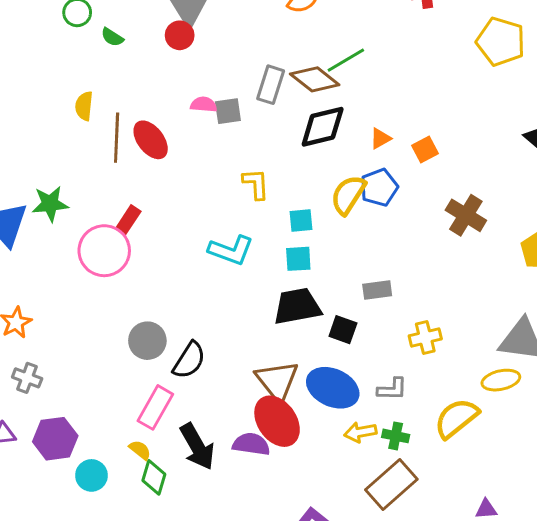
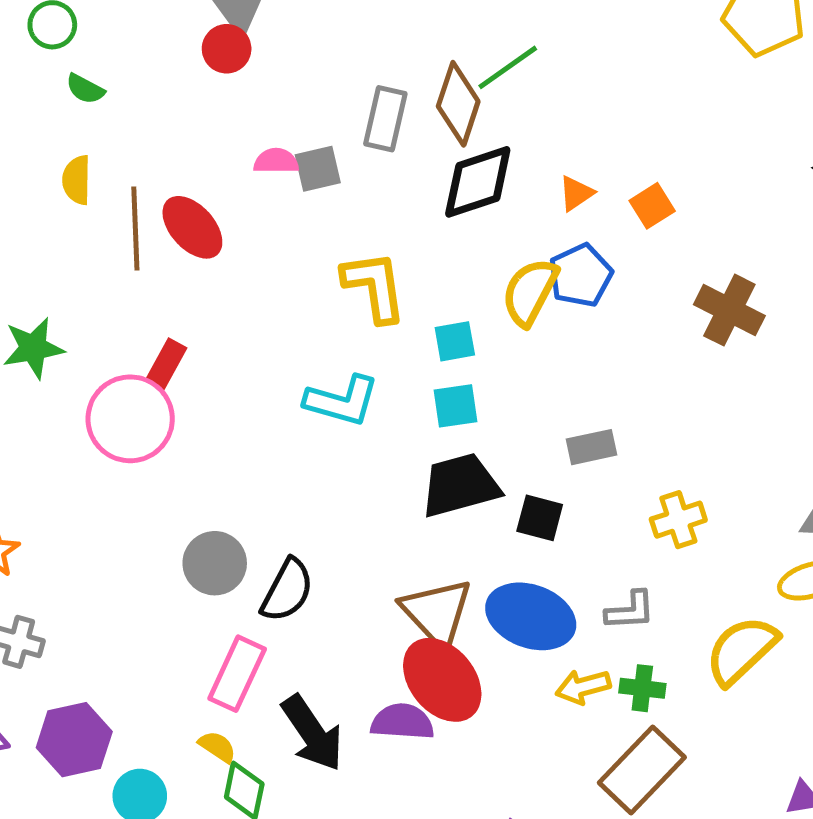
green semicircle: (112, 37) -> (85, 89), moved
brown diamond: (315, 79) -> (458, 104), turned 75
yellow L-shape: (256, 184) -> (374, 286), size x1.4

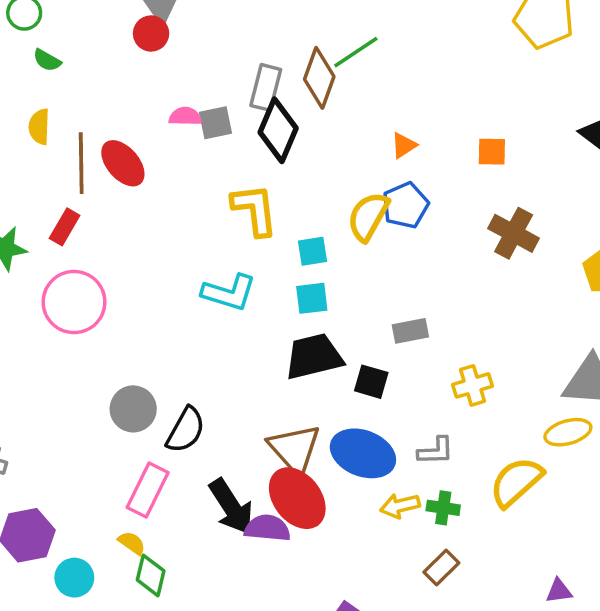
black diamond: (478, 182) -> (278, 130), moved, turned -50
orange square: (652, 206) -> (492, 152), moved, turned 32
red rectangle: (166, 364) -> (65, 227), moved
black arrow: (312, 733) -> (231, 507), moved
brown rectangle: (642, 770) -> (441, 567), size x0.6

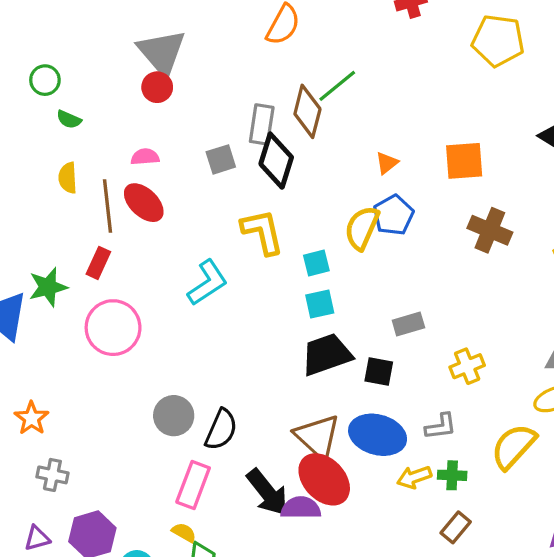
pink semicircle: (185, 116) -> (145, 157), moved
orange square: (492, 152) -> (464, 161), size x1.5
cyan L-shape: (229, 293) -> (207, 283), moved, turned -45

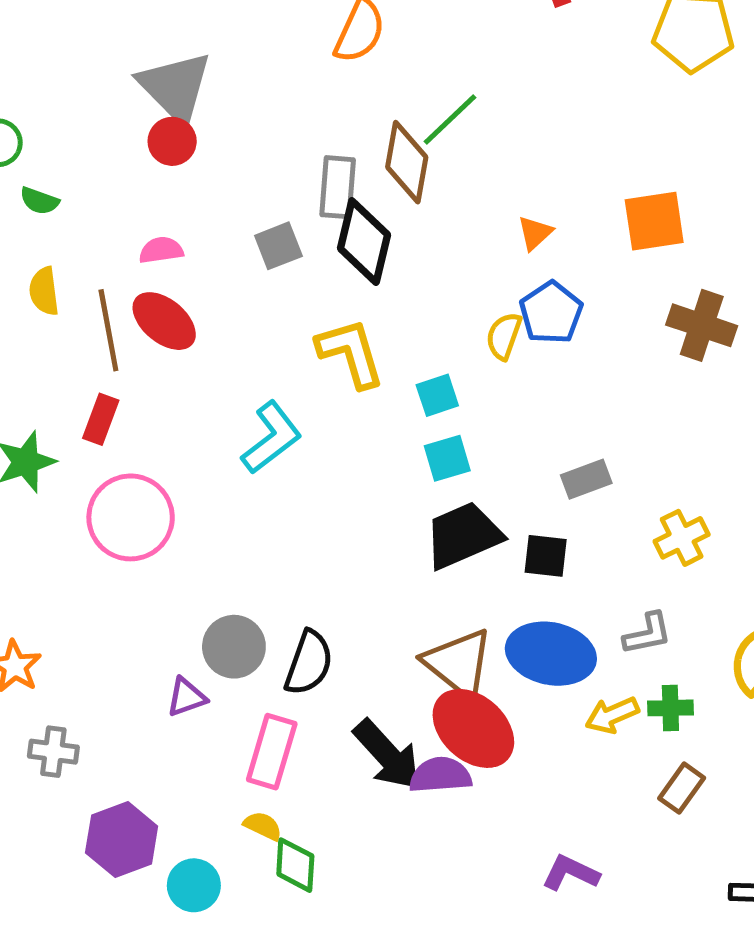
yellow semicircle: (362, 228) -> (504, 336), size x0.7
purple triangle: (37, 538) -> (186, 697), moved

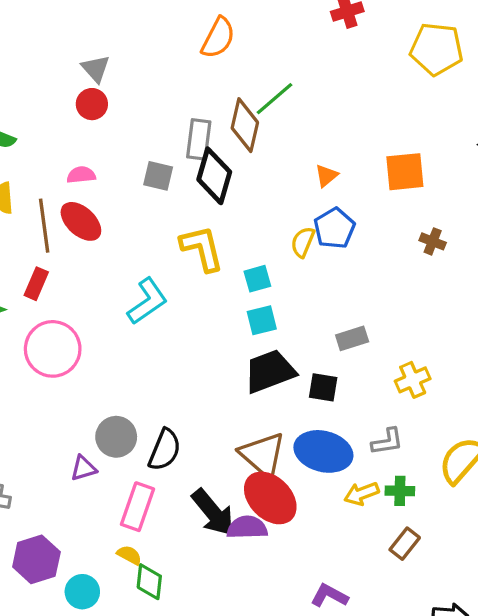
gray triangle: (175, 87) -> (96, 69), size x0.6
gray square: (278, 246) -> (158, 176), turned 32
brown cross: (702, 325) -> (433, 241), size x0.6

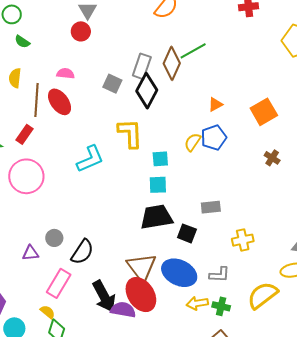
orange square: (405, 172) -> (264, 112), turned -36
gray circle: (116, 437) -> (54, 238), size x0.7

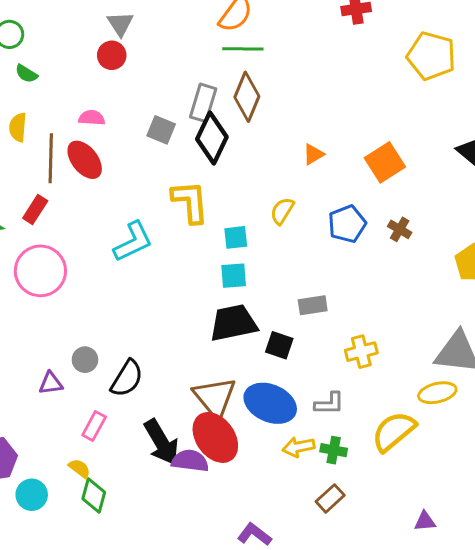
green line: (193, 51) -> (243, 49), moved, turned 32
blue pentagon: (214, 138) -> (347, 224), moved
pink rectangle: (59, 283) -> (94, 426), size x0.7

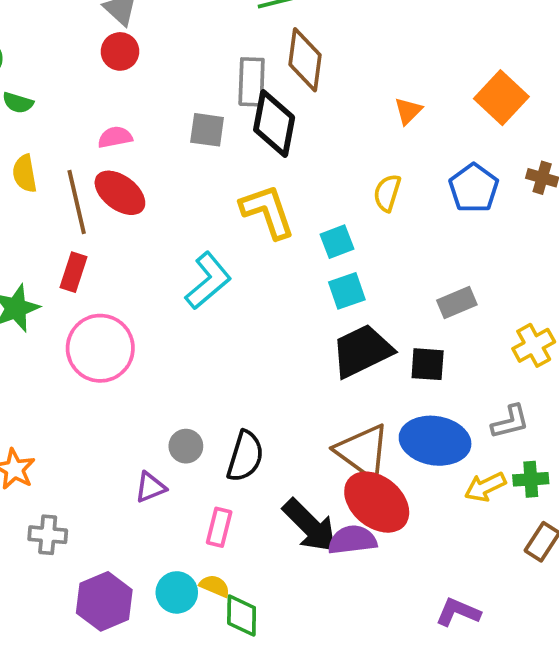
cyan circle: (32, 495) -> (177, 592), moved

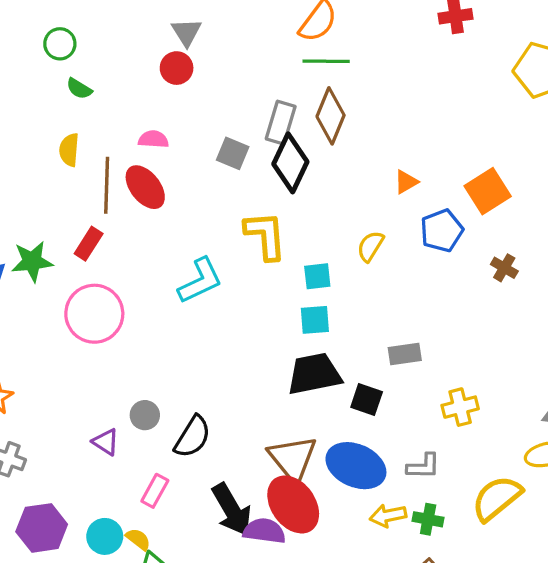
blue pentagon: (474, 188) -> (442, 231), moved
purple triangle: (150, 487) -> (106, 442), turned 40

